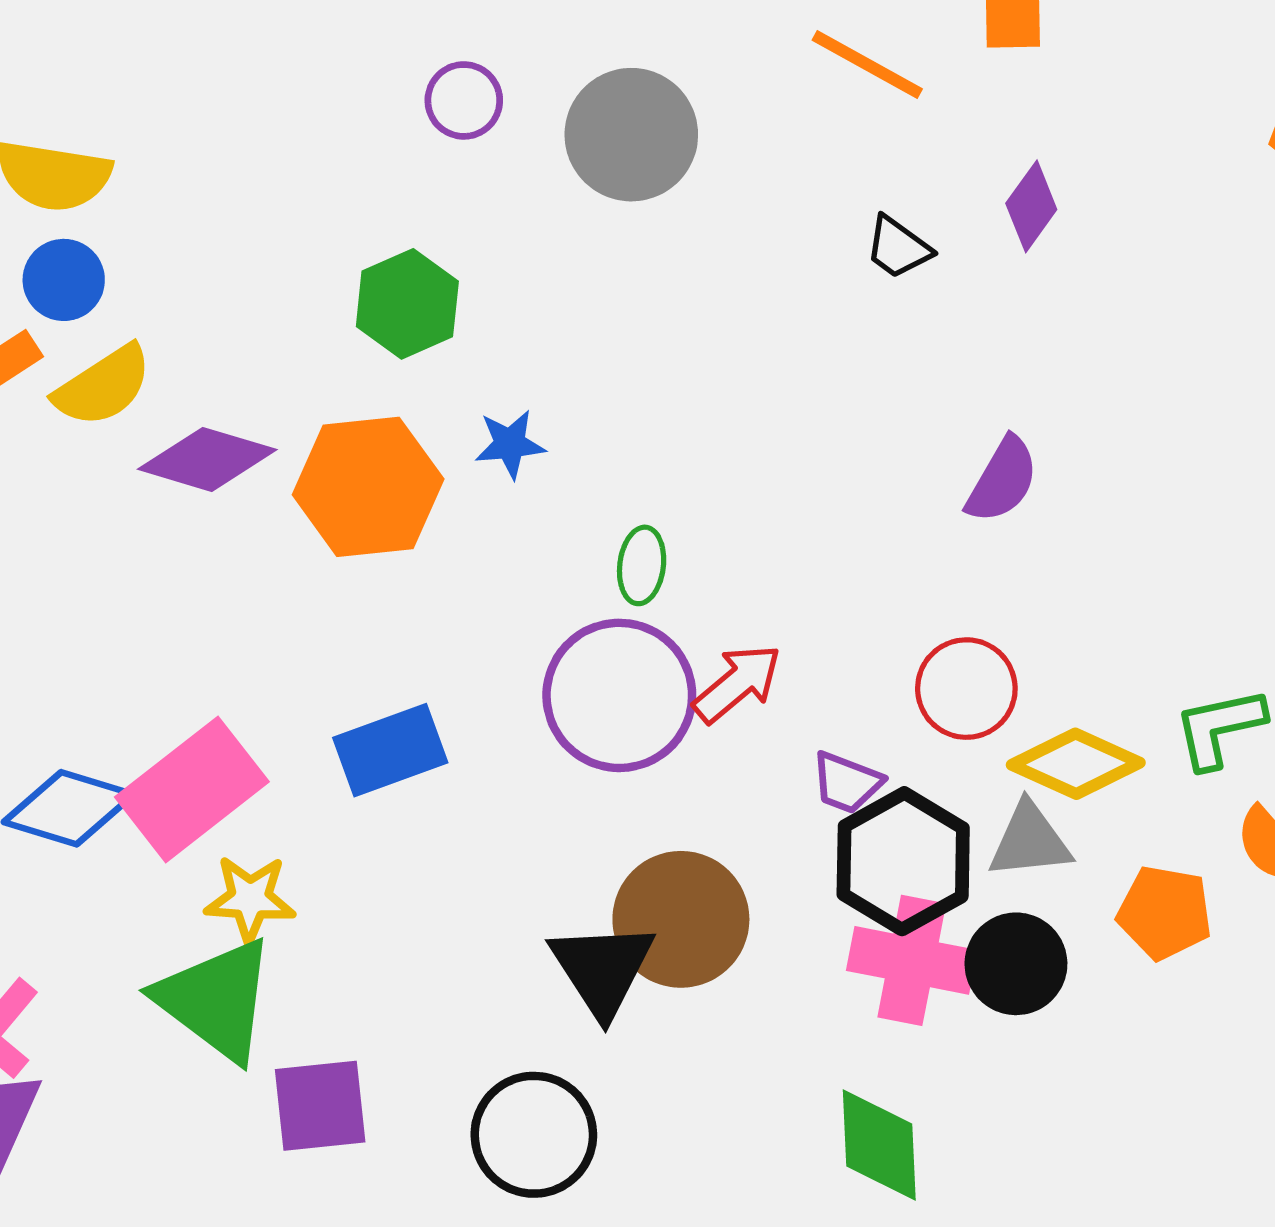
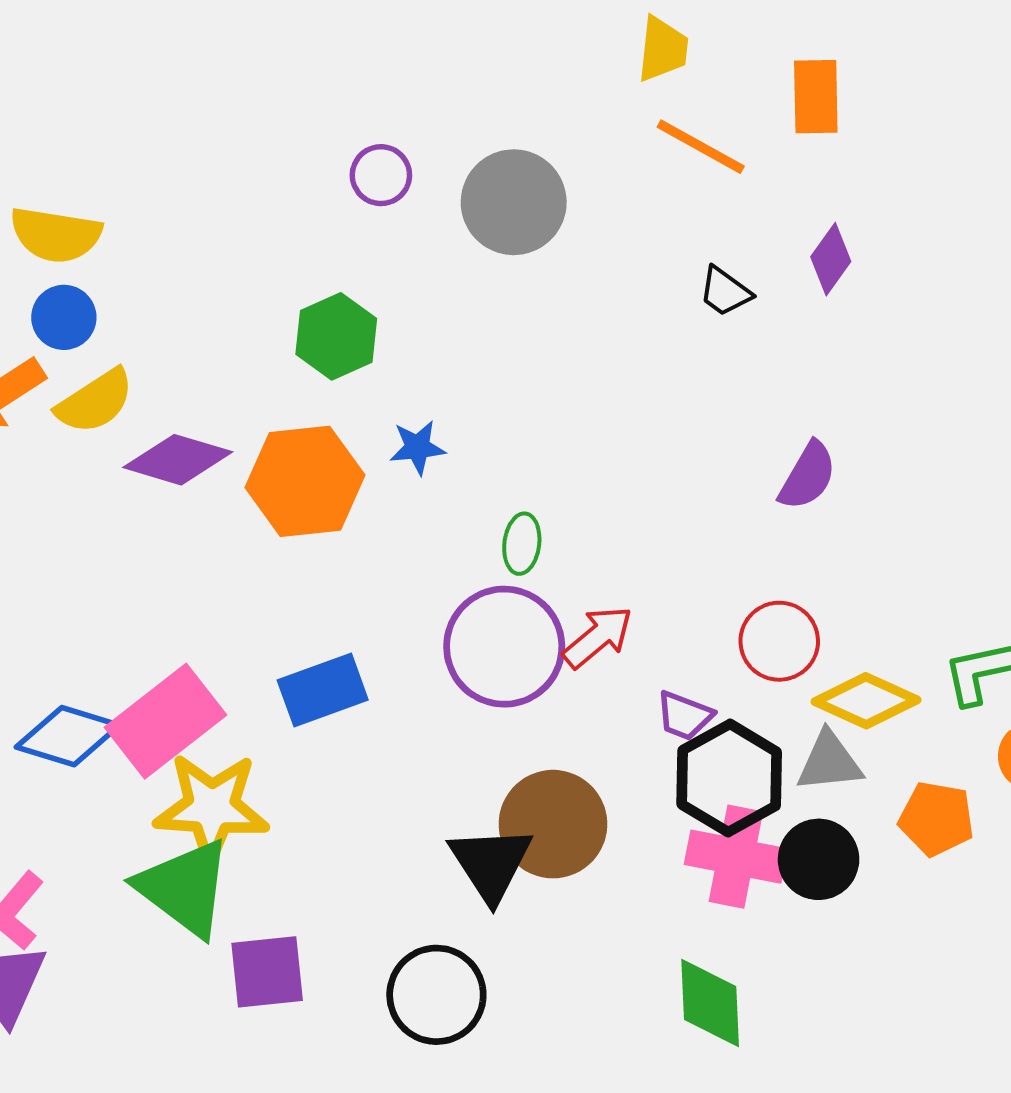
yellow star: (250, 899) -> (212, 808), size x1.6

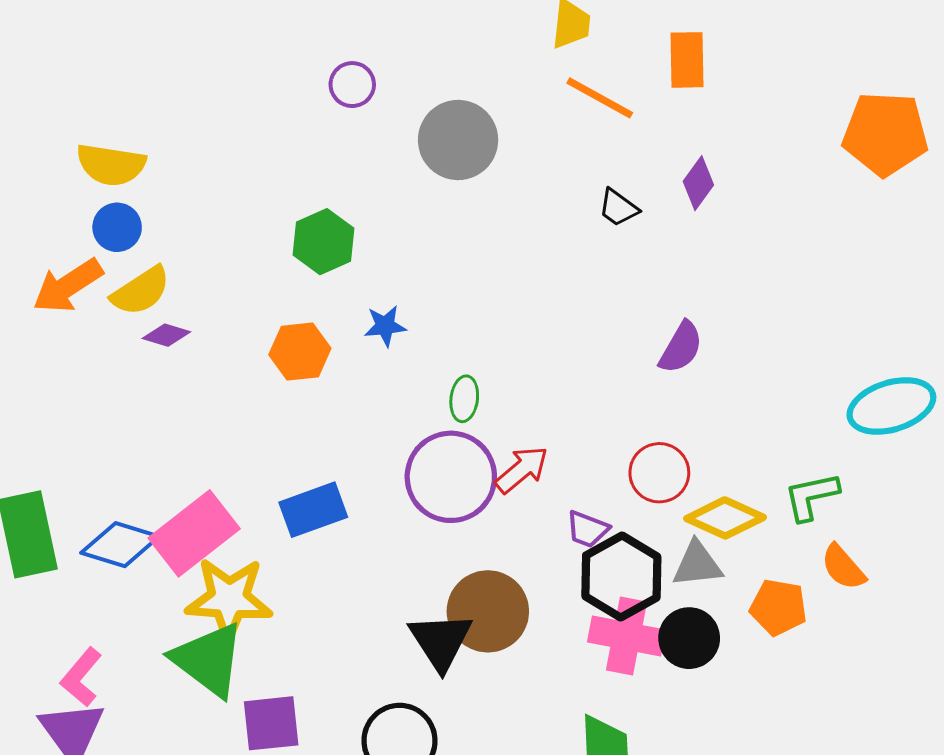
purple circle: (381, 175) -> (352, 85), moved
purple diamond: (178, 460) -> (166, 335), moved, size x0.6
orange hexagon: (305, 481) -> (300, 352), size x0.7

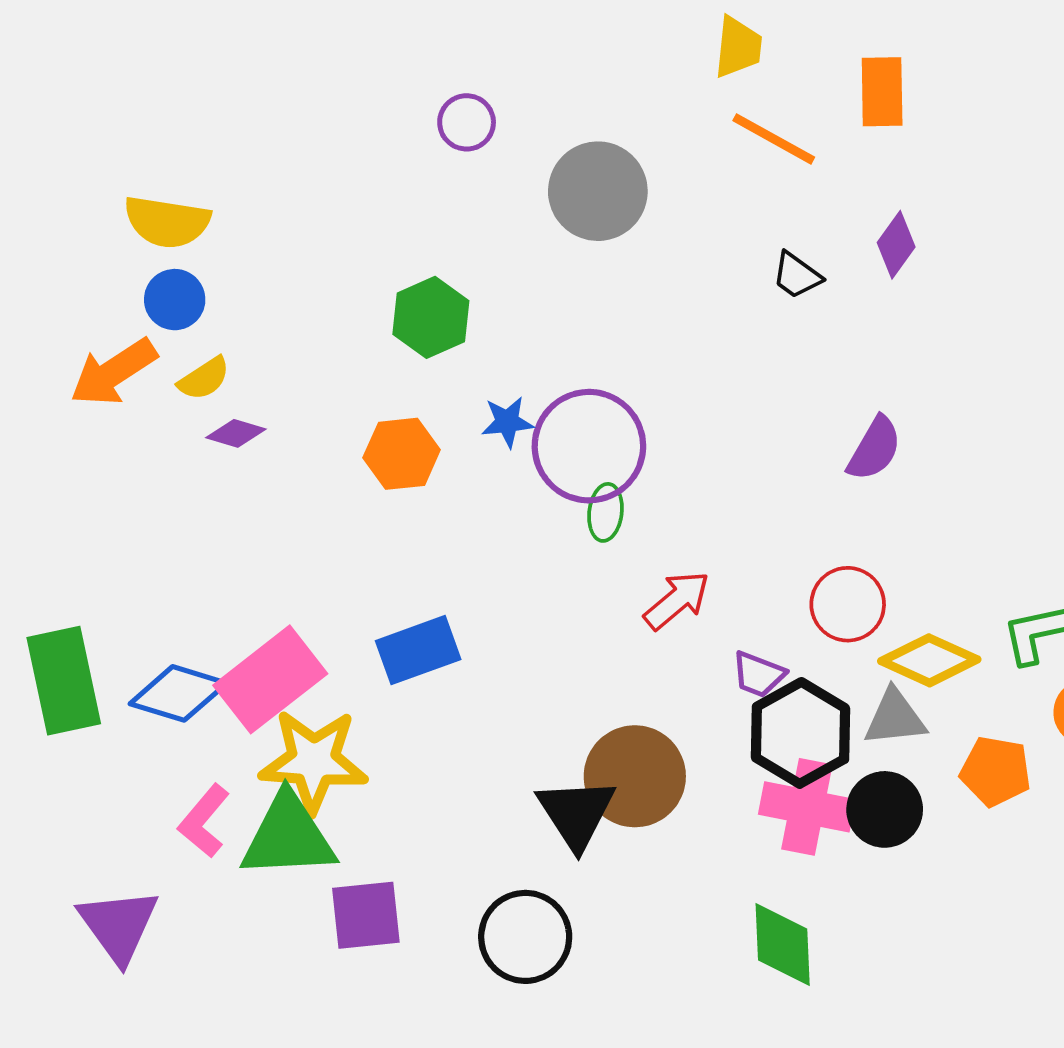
yellow semicircle: (141, 291) -> (204, 379), size x0.7
purple circle: (451, 477) -> (589, 446), moved
green triangle: (208, 660) -> (288, 836), turned -40
pink L-shape: (81, 677) -> (204, 821), moved

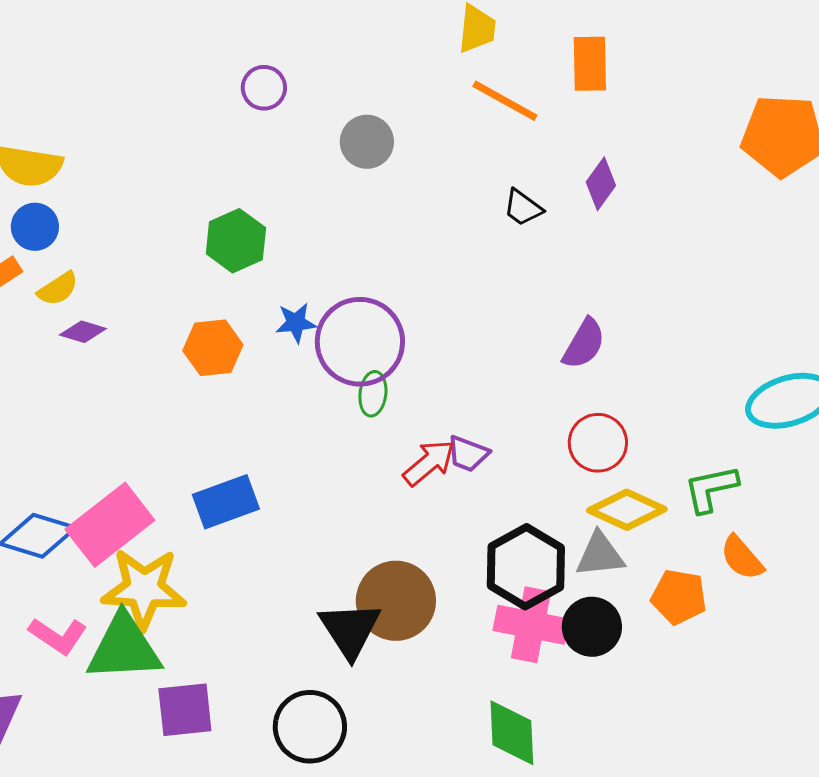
gray circle: (598, 191) -> (367, 142), size x0.7
red circle: (848, 604) -> (598, 443), moved
purple trapezoid: (758, 674) -> (468, 454), moved
pink L-shape: (204, 821) -> (58, 636), turned -96

